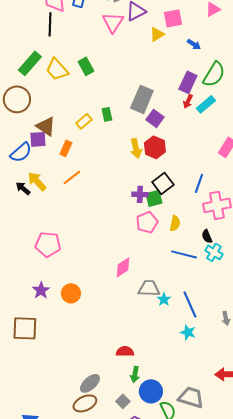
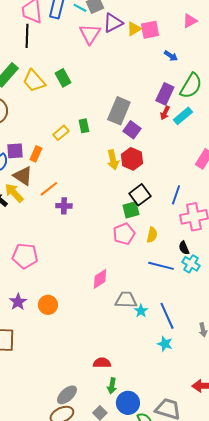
yellow triangle: (157, 34) -> (134, 29), moved
brown triangle: (46, 126) -> (23, 176), moved
orange rectangle: (66, 148) -> (36, 154), moved
purple cross: (140, 194) -> (64, 206), moved

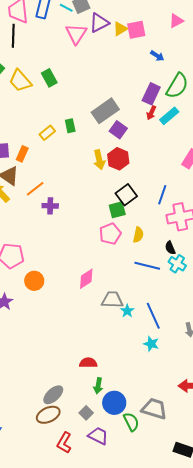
gray rectangle: (119, 111) -> (105, 111), turned 32
orange circle: (48, 305) -> (34, 281), moved

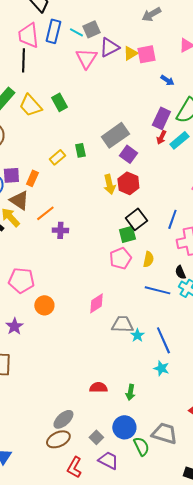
green arrow: (98, 386) -> (130, 392), moved

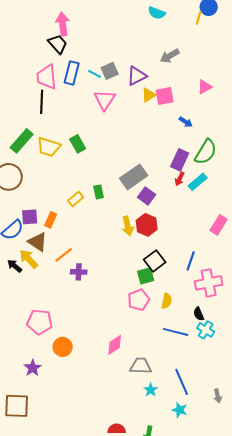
purple triangle: (109, 47) -> (137, 76), moved
yellow trapezoid: (30, 105) -> (49, 147), turned -30
cyan star: (137, 335) -> (151, 390), moved

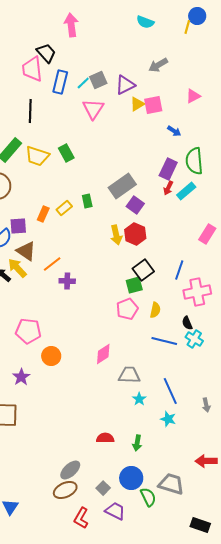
pink arrow: (63, 24) -> (71, 25), moved
cyan line: (95, 74) -> (83, 83), turned -72
pink trapezoid: (47, 77) -> (32, 69), moved
green semicircle: (206, 152) -> (194, 161), turned 144
orange rectangle: (51, 220) -> (43, 214), moved

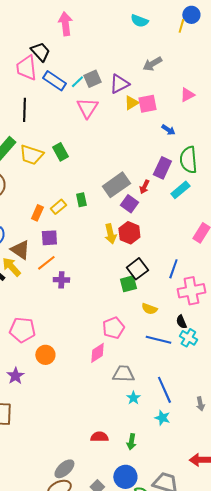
blue rectangle: (60, 82) -> (54, 81), turned -70
red arrow: (168, 188) -> (144, 187), moved
purple square: (18, 226) -> (49, 238), moved
pink pentagon: (127, 309) -> (113, 328), moved
yellow semicircle: (155, 310) -> (149, 309), turned 98

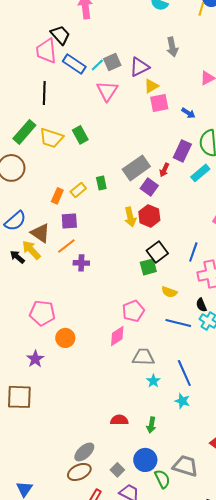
gray arrow: (152, 64) -> (172, 47), turned -72
pink square: (147, 104) -> (159, 103), moved

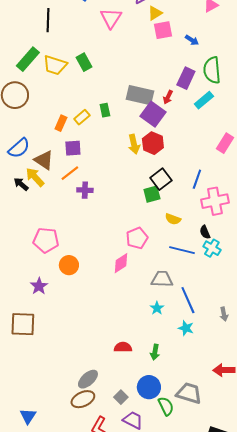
gray rectangle: (136, 168) -> (140, 95), turned 48
purple square: (149, 187) -> (153, 114), size x1.4
gray trapezoid: (143, 357) -> (162, 279), moved

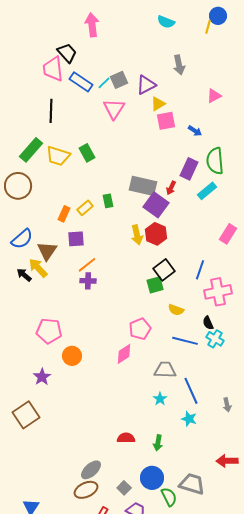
brown triangle: (44, 160) -> (47, 251), turned 30
orange line: (70, 173) -> (87, 265), moved
brown square: (23, 324) -> (26, 415), turned -36

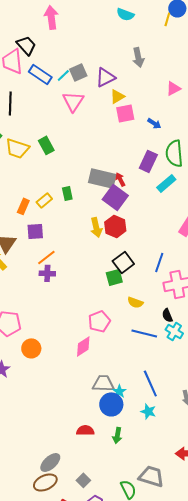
red arrow: (171, 188) -> (120, 179), moved, turned 128
gray trapezoid: (165, 370) -> (103, 383), moved
blue circle: (152, 478) -> (111, 404), moved

